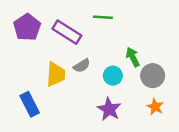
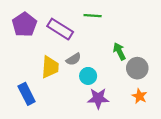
cyan circle: (113, 76) -> (88, 76), moved
purple star: (109, 109) -> (98, 98), turned -30

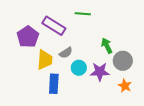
purple pentagon: (24, 25) -> (28, 37), moved
blue rectangle: (27, 94) -> (54, 84), moved, turned 30
purple star: (98, 98) -> (100, 72), moved

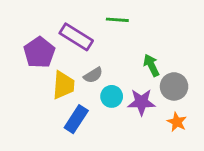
blue rectangle: (54, 84) -> (76, 119), turned 30

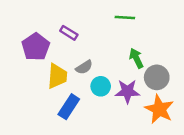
green line: (117, 20) -> (125, 17), moved
purple rectangle: (76, 37) -> (69, 33), size x0.6
orange star: (177, 122) -> (159, 109), size x1.6

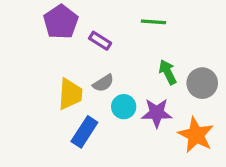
purple rectangle: (69, 33) -> (100, 41), moved
purple pentagon: (36, 47) -> (61, 22), moved
gray circle: (157, 77) -> (202, 83), moved

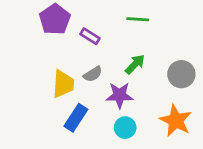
green arrow: (168, 72) -> (135, 64), moved, turned 70
cyan circle: (124, 107) -> (125, 128), moved
purple star: (157, 113) -> (119, 95), moved

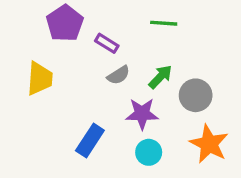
gray semicircle: (93, 74) -> (118, 75), moved
gray circle: (181, 74) -> (196, 95), moved
yellow trapezoid: (63, 84) -> (40, 79), moved

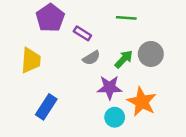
gray circle: (196, 95) -> (151, 54), moved
blue rectangle: (90, 141) -> (46, 107), moved
orange star: (209, 144) -> (142, 102), moved

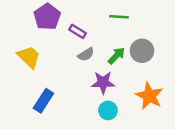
yellow trapezoid: (31, 60) -> (29, 57), turned -50
orange star: (142, 102) -> (149, 96), moved

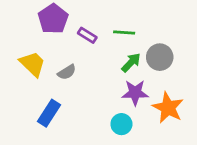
green line: (119, 17) -> (124, 33), moved
gray semicircle: (86, 54) -> (67, 72), moved
purple star: (103, 82) -> (135, 93), moved

